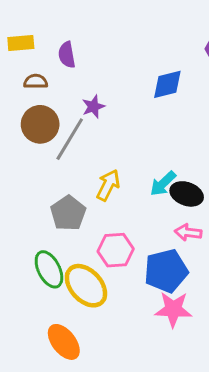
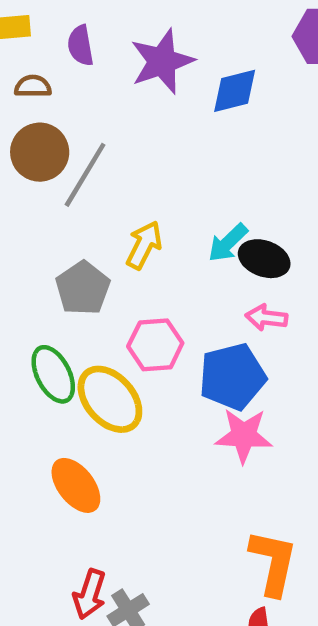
purple star: (93, 107) -> (162, 61), moved, size x1.8

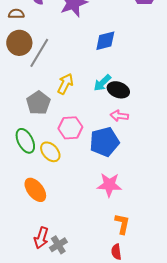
blue diamond: (235, 91) -> (105, 41), moved
yellow ellipse: (110, 399) -> (50, 152), size x0.7
pink star: (244, 436) -> (109, 185), moved
orange L-shape: (273, 563) -> (122, 224), size x0.7

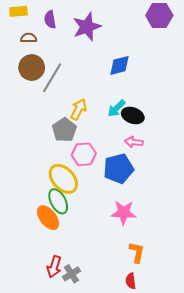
gray pentagon: (38, 103) -> (64, 130), moved
green ellipse: (25, 141) -> (58, 201), moved
yellow ellipse: (50, 152) -> (63, 179), size x1.4

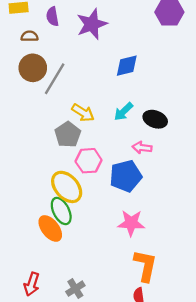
yellow arrow: (79, 109) -> (83, 113), turned 95
black ellipse: (133, 116) -> (155, 119), moved
orange L-shape: (137, 252) -> (145, 266), size x1.4
red arrow: (54, 267) -> (32, 284), moved

